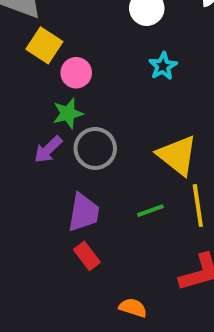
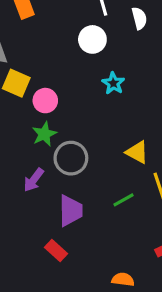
purple arrow: (48, 150) -> (34, 180), moved
yellow triangle: (177, 155) -> (137, 152), size x0.7
red rectangle: (87, 256) -> (56, 251), moved

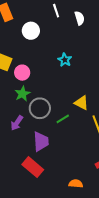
white circle: (92, 39) -> (31, 31), moved
green line: (123, 200) -> (63, 119), moved
red rectangle: (56, 251) -> (33, 167), size x1.5

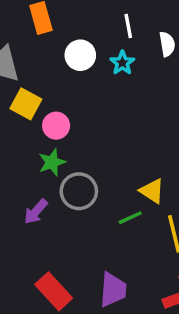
cyan star: (65, 60) -> (122, 63), moved
green line: (63, 119) -> (130, 218), moved
purple trapezoid: (41, 141) -> (113, 290), moved

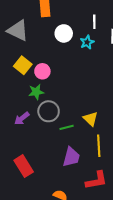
yellow square: (26, 104) -> (23, 65), moved
green line: (130, 218) -> (67, 127), moved
purple trapezoid: (113, 290) -> (71, 157), moved

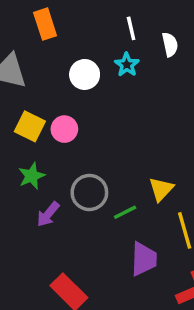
white circle: (64, 33) -> (85, 74), moved
green star: (36, 92) -> (32, 176), moved
yellow triangle: (91, 119) -> (161, 189), turned 42

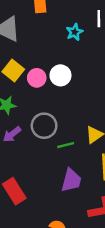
cyan star: (127, 65) -> (75, 32), moved
white circle: (85, 74) -> (60, 75), moved

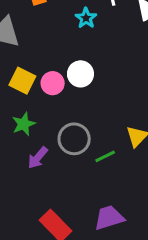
purple trapezoid: (71, 180) -> (109, 218), moved, turned -110

